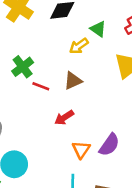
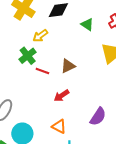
yellow arrow: (79, 46) -> (40, 36), moved
orange triangle: (81, 150) -> (59, 126), moved, turned -35

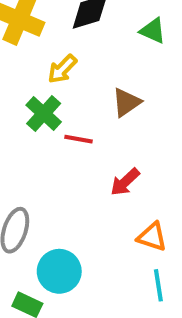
brown triangle: (68, 66) -> (126, 102), moved
orange triangle: (59, 126) -> (152, 237), moved

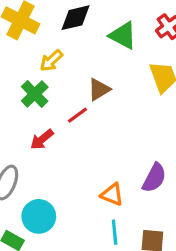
green triangle: (153, 31) -> (123, 35), size x1.4
red line: (78, 139) -> (78, 115), moved, turned -50
red arrow: (125, 182) -> (42, 139), moved

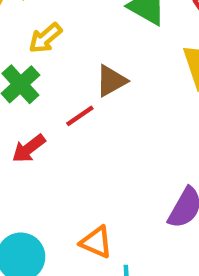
orange triangle: (112, 194) -> (96, 242), moved

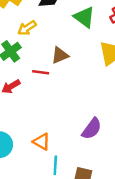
red line: (80, 116) -> (41, 72), turned 35

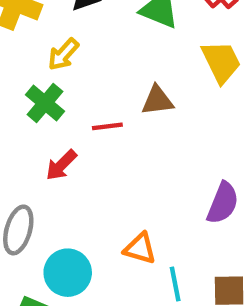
brown triangle: (60, 55) -> (157, 100), moved, turned 30

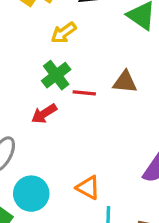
green cross: (45, 103) -> (56, 75), moved

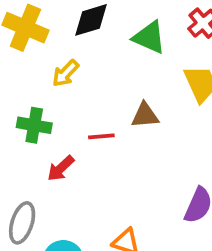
green cross: (56, 75) -> (34, 125), moved, turned -32

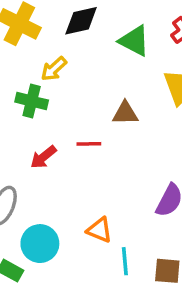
green cross: (34, 125) -> (32, 101), moved
red line: (101, 136) -> (89, 144), moved

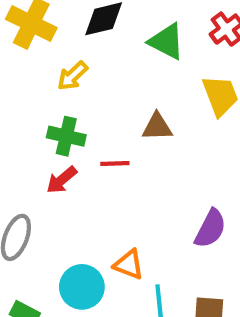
green cross: (32, 101) -> (66, 136), moved
cyan circle: (40, 244) -> (82, 287), moved

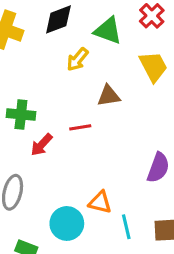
yellow arrow: (72, 76) -> (77, 59), moved
green cross: (66, 136) -> (21, 115), moved

